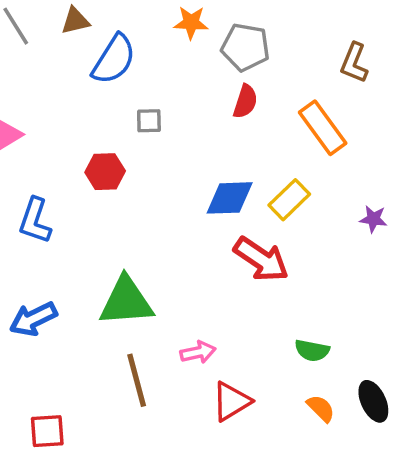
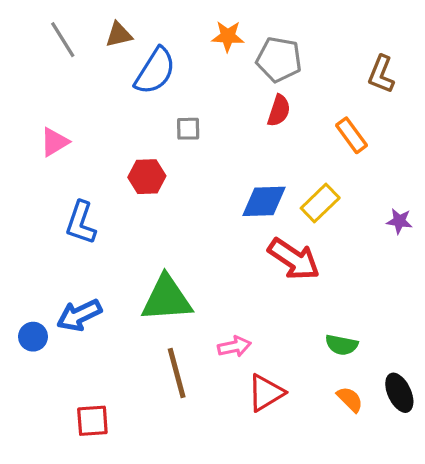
orange rectangle: (323, 128) -> (351, 135), size x0.7

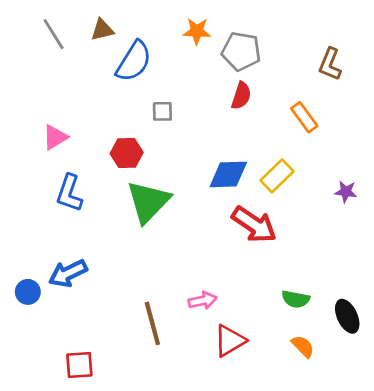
pink triangle: (54, 142) -> (55, 137), moved
green triangle: (167, 299) -> (148, 202), moved, turned -42
black ellipse: (399, 393) -> (347, 316), moved

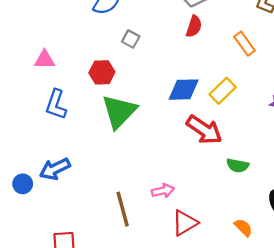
gray square: (162, 111) -> (131, 39), turned 30
pink triangle: (55, 137) -> (44, 60), turned 30
green semicircle: (296, 299) -> (238, 165), moved

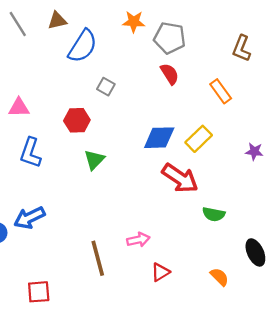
red semicircle: (194, 26) -> (170, 74), turned -50
green triangle: (119, 111) -> (94, 160), size x0.6
red triangle: (185, 223) -> (160, 272), size x0.7

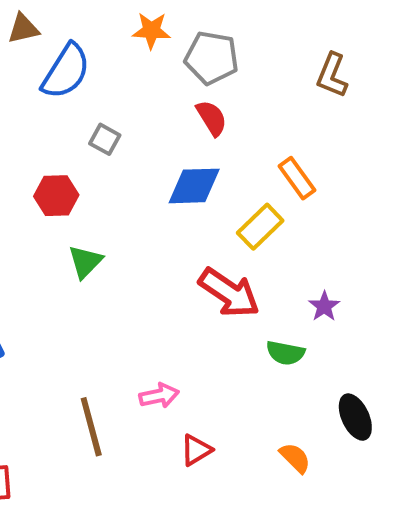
orange rectangle: (221, 91) -> (297, 178), moved
blue diamond: (159, 138) -> (194, 186), moved
purple star: (254, 152) -> (324, 306), moved, turned 30

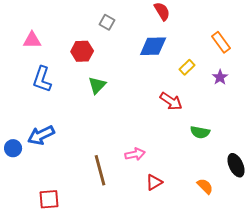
orange rectangle: (297, 178) -> (221, 42), moved
yellow rectangle: (260, 227) -> (187, 67), size x0.7
red arrow: (229, 293) -> (171, 101), size x0.7
purple star: (324, 306) -> (220, 77), moved

